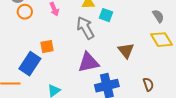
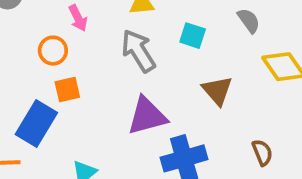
orange circle: (25, 12) -> (53, 51), moved
cyan square: (106, 15) -> (193, 36), moved
gray semicircle: (158, 16) -> (249, 21), moved

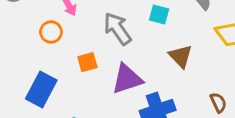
orange square: (67, 90) -> (87, 62), moved

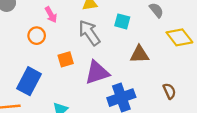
brown triangle: (181, 56) -> (139, 54), turned -48

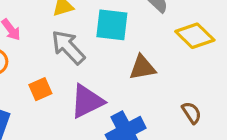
cyan square: (122, 21) -> (112, 25), size x1.5

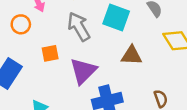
purple triangle: (87, 101) -> (83, 71), turned -32

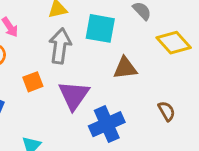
gray arrow: (79, 27) -> (60, 46), turned 48

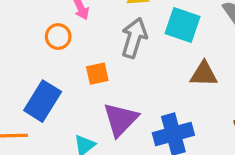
purple triangle: (74, 95) -> (120, 119), moved

